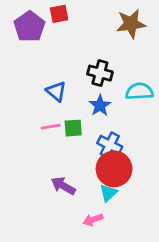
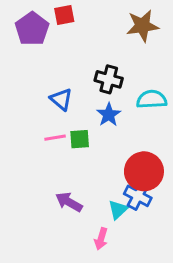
blue cross: (110, 145) -> (138, 196), moved
red circle: (114, 169) -> (144, 171), moved
pink arrow: (93, 220) -> (101, 239), turned -54

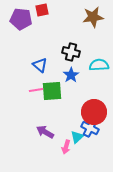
purple pentagon: (32, 29) -> (21, 19), turned -30
green square: (80, 139) -> (52, 91), size x1.5
pink arrow: (101, 239) -> (66, 147), moved

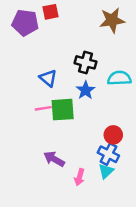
red circle: (94, 112) -> (113, 135), size x0.6
cyan triangle: (77, 137) -> (106, 171), moved

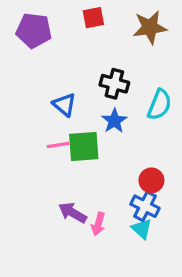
red square: (50, 12) -> (93, 18), moved
cyan semicircle: (119, 78) -> (159, 105), turned 115
cyan triangle: (106, 171) -> (142, 229), turned -35
pink arrow: (79, 177) -> (98, 224), moved

